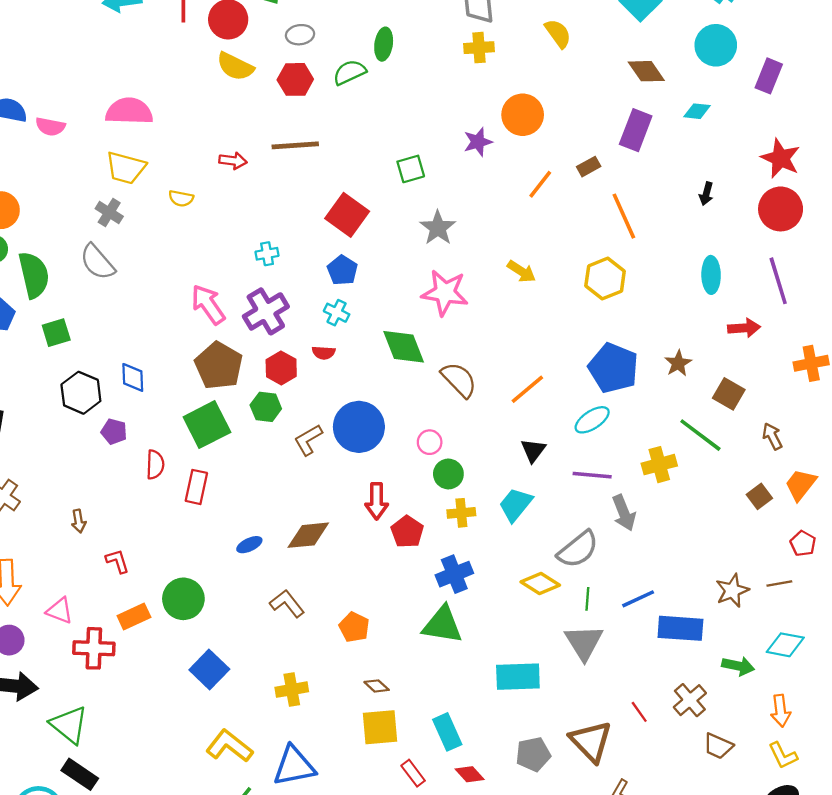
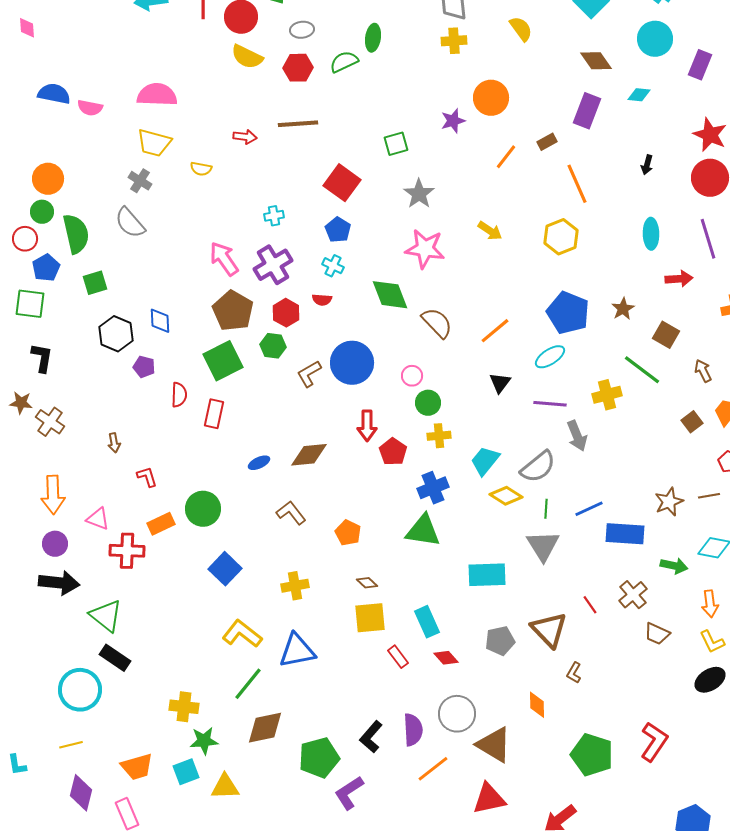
cyan trapezoid: (516, 505) -> (485, 461), moved

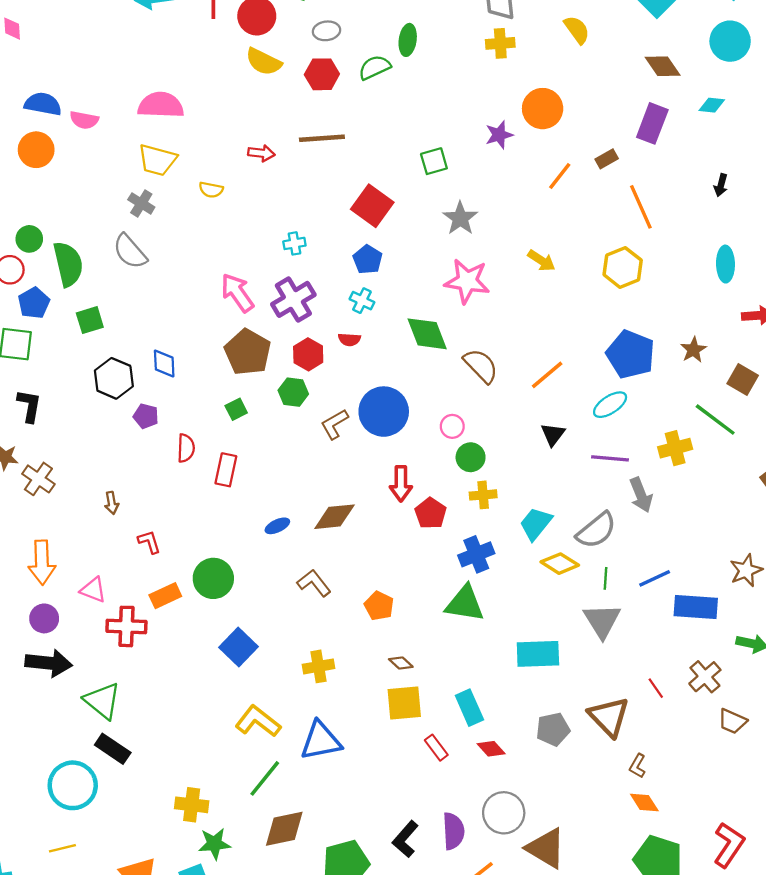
orange circle: (48, 179) -> (36, 150), moved
green square: (223, 361) -> (236, 409), size x0.5
orange diamond: (537, 705) -> (644, 802), moved, turned -32

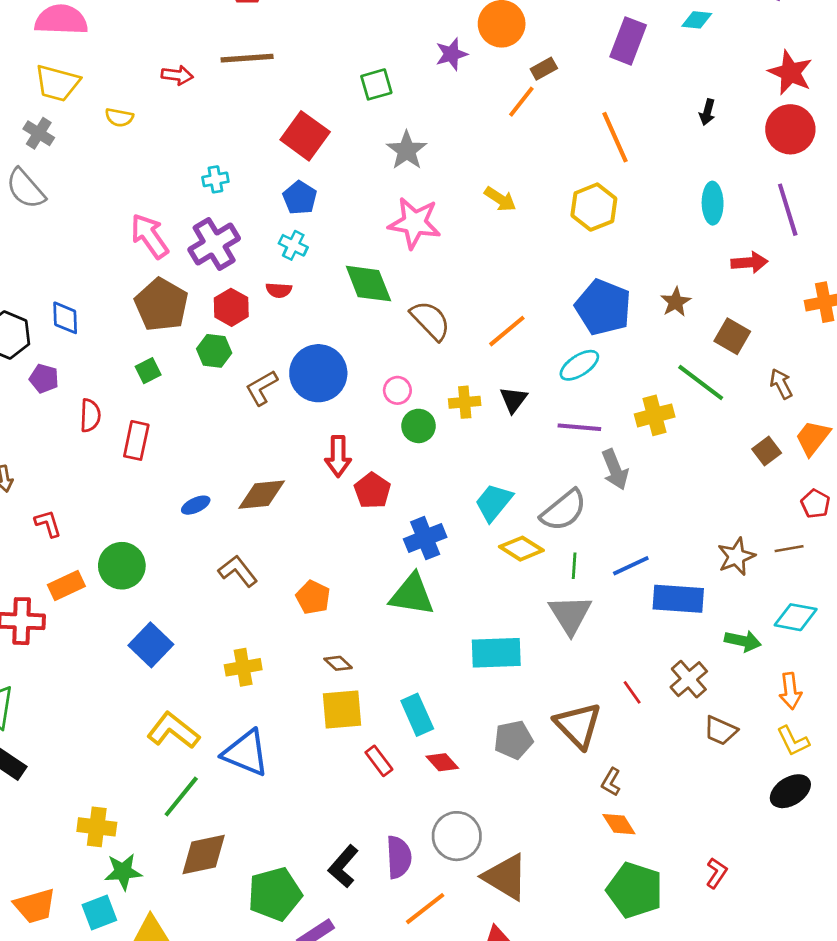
brown rectangle: (607, 159) -> (544, 69), moved
yellow cross: (483, 495) -> (465, 402), moved
blue triangle: (321, 741) -> (246, 753), turned 33
red L-shape: (729, 845) -> (717, 873), size x0.6

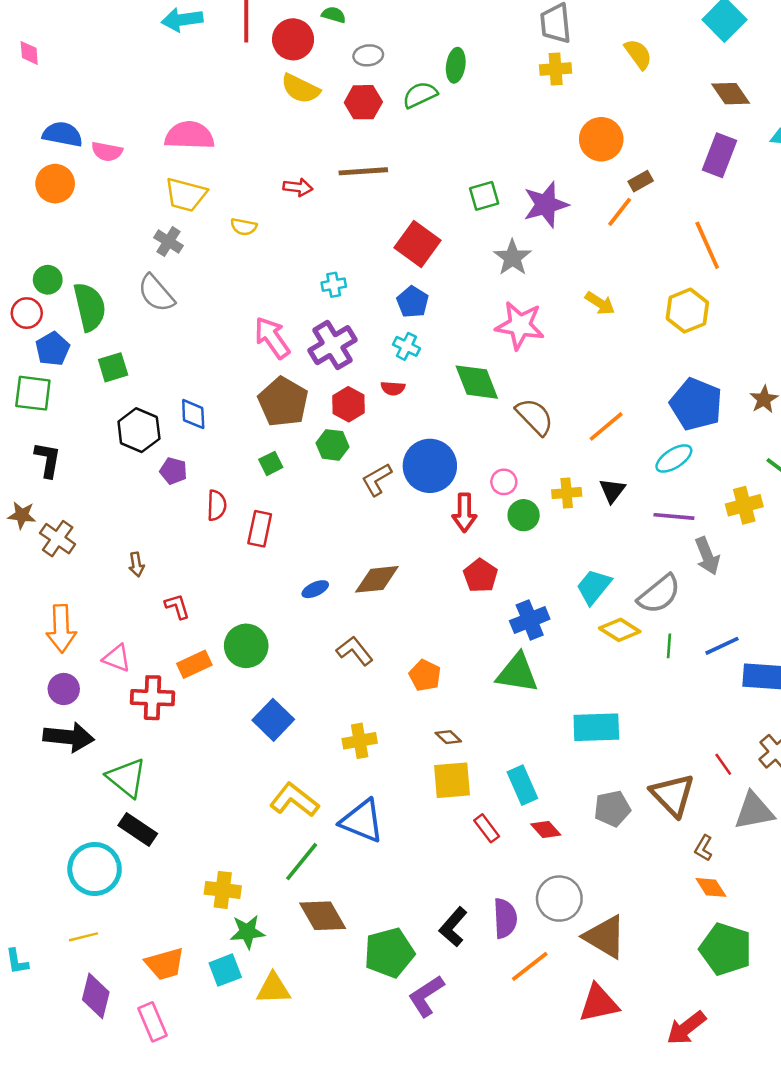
purple star: (451, 54) -> (546, 205), moved, size x1.5
red arrow: (338, 456) -> (464, 513), moved
gray triangle: (570, 615) -> (754, 811), moved, turned 51
brown diamond: (204, 855) -> (323, 916), turned 72

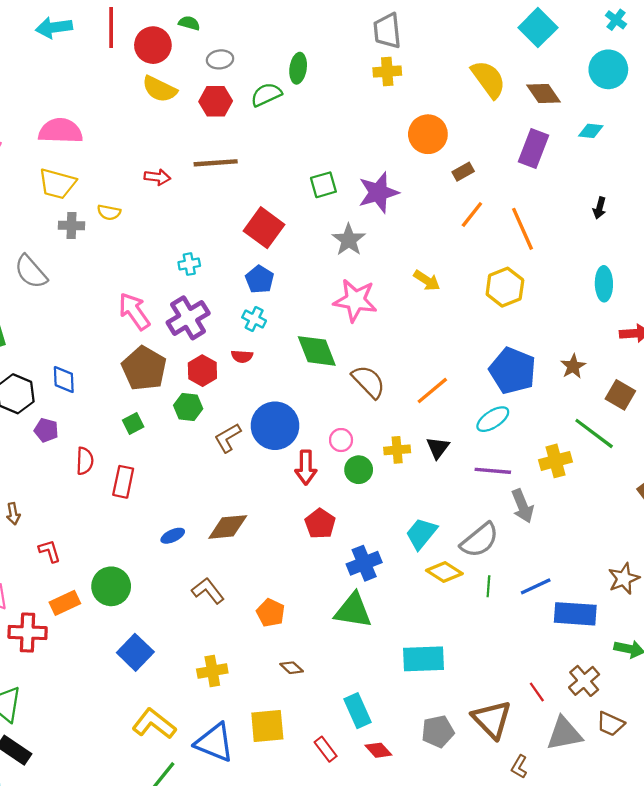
yellow semicircle: (638, 54) -> (488, 79), moved, size x1.4
orange line: (620, 212) -> (472, 215), moved
gray cross: (169, 242) -> (72, 226), moved, turned -30
yellow square: (452, 780) -> (267, 726), moved

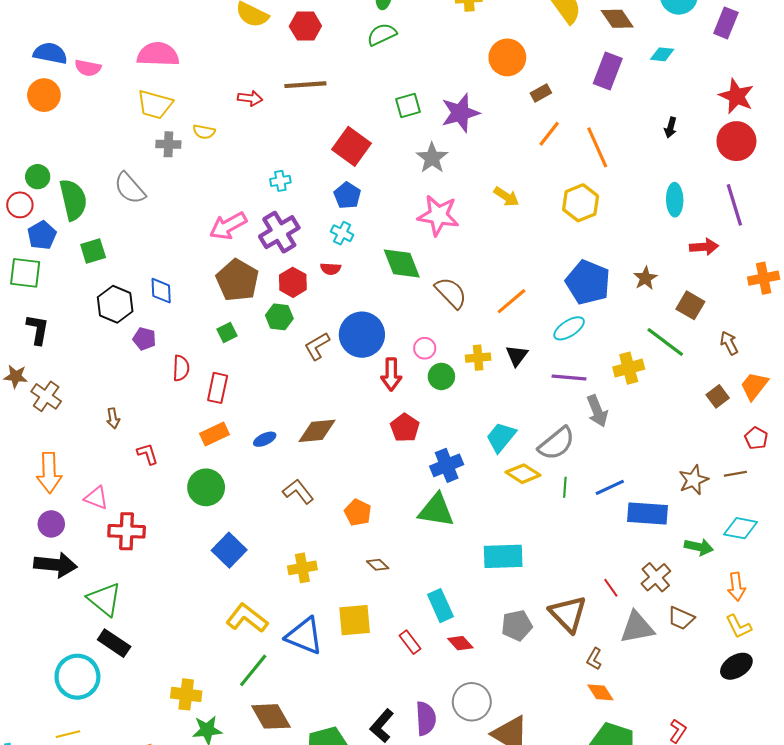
green semicircle: (266, 95) -> (382, 34), moved
pink arrow: (134, 311) -> (228, 226), turned -84
orange rectangle: (65, 603) -> (214, 434), moved

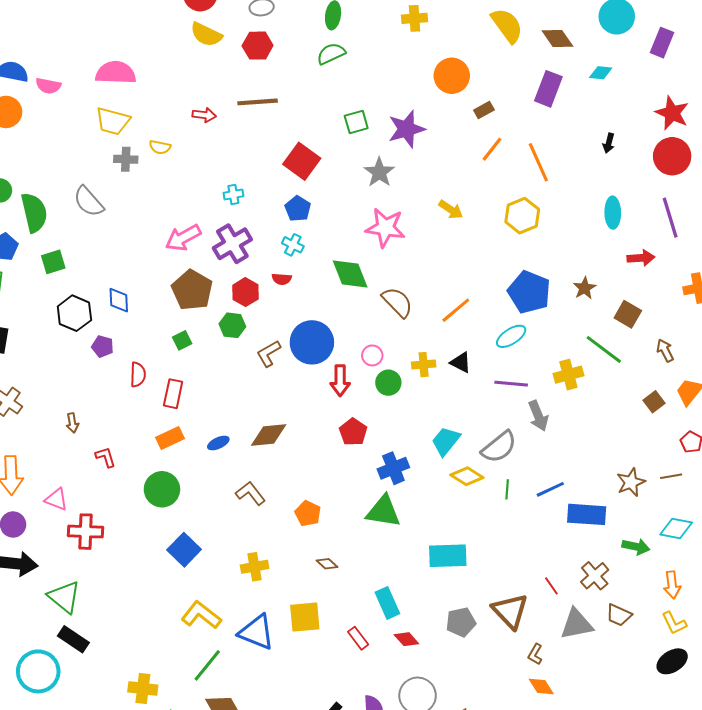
black triangle: (517, 356) -> (461, 363), turned -40

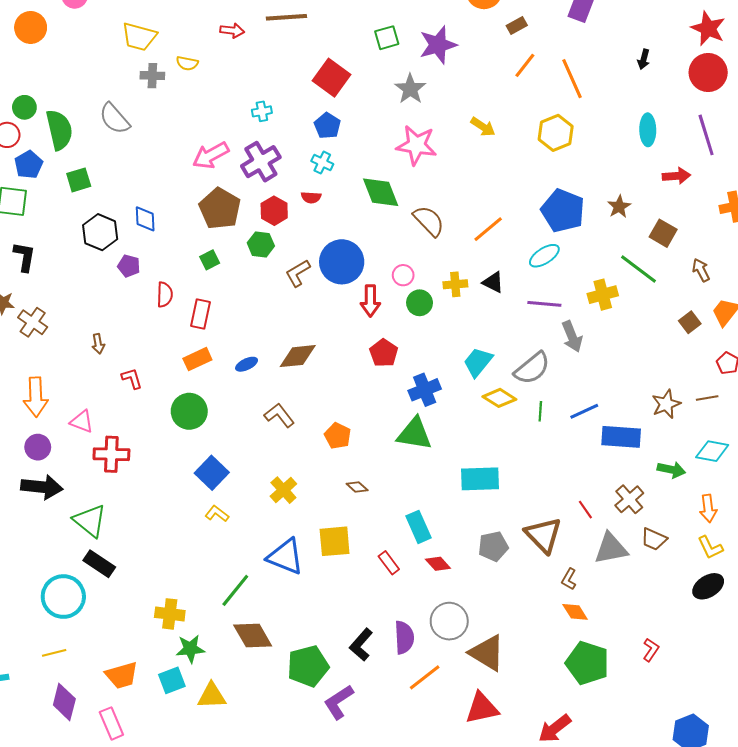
yellow cross: (255, 567) -> (283, 490), turned -32
yellow L-shape: (201, 615) -> (217, 514), moved, size x0.6

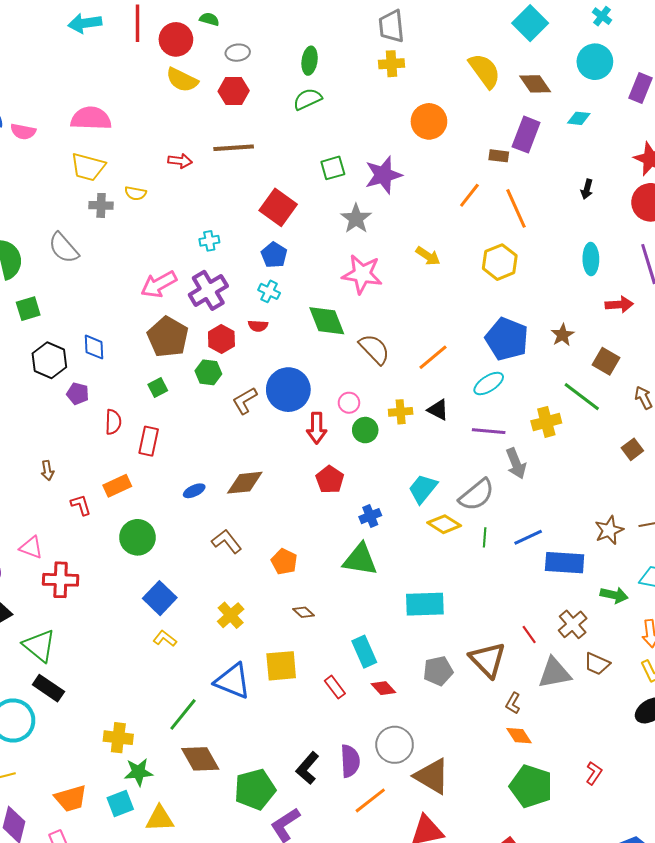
brown rectangle: (517, 25) -> (499, 156), moved, turned 36
orange rectangle: (197, 359) -> (117, 486), moved
blue cross: (425, 390) -> (370, 516), size x0.7

